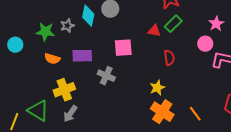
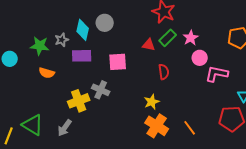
pink star: (216, 24) -> (191, 38), moved
purple rectangle: (82, 56) -> (82, 56), moved
yellow cross: (64, 90) -> (79, 101), moved

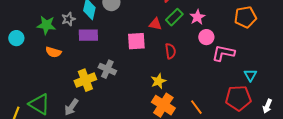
pink square: (118, 62) -> (136, 41), moved

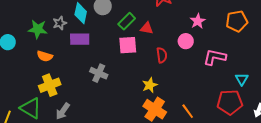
green rectangle: (174, 17) -> (127, 21), moved
pink star: (197, 17) -> (198, 21), moved
pink circle: (206, 37) -> (186, 41), moved
yellow cross: (85, 80) -> (50, 85), moved

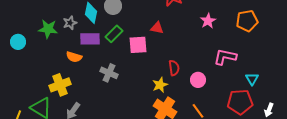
green rectangle: (127, 21) -> (114, 34), moved
pink circle: (186, 41) -> (198, 80), moved
red semicircle: (162, 55) -> (174, 68), moved
orange semicircle: (45, 56) -> (74, 57), moved

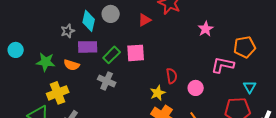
orange pentagon: (247, 21) -> (245, 47), moved
red triangle: (157, 28) -> (145, 20), moved, turned -40
green star: (48, 29) -> (46, 62), moved
green rectangle: (114, 34) -> (112, 55), moved

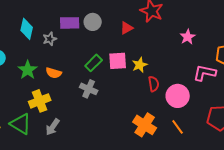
cyan diamond: (89, 21) -> (27, 29), moved
purple rectangle: (88, 47) -> (70, 23), moved
green star: (46, 62) -> (28, 70), turned 30
pink circle: (196, 88) -> (178, 96), size x1.5
yellow star: (158, 93) -> (140, 65), moved

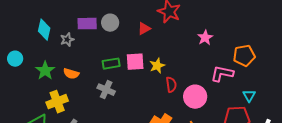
green rectangle: (94, 63) -> (111, 64), turned 36

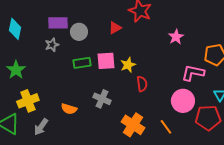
gray circle: (110, 23) -> (79, 32), moved
gray star: (67, 40) -> (52, 45), moved
orange semicircle: (71, 74) -> (69, 109), moved
gray cross: (106, 90) -> (102, 99), moved
pink circle: (195, 97) -> (183, 101), moved

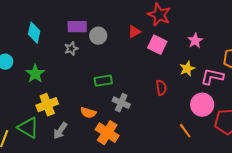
pink square: (106, 61) -> (157, 45), moved, turned 30
green rectangle: (82, 63) -> (103, 81), moved
yellow star: (128, 65) -> (187, 69), moved
orange cross: (133, 125) -> (107, 133), moved

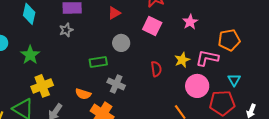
red triangle: (134, 32) -> (114, 13), moved
gray circle: (98, 36) -> (121, 43), moved
yellow star: (187, 69) -> (182, 60), moved

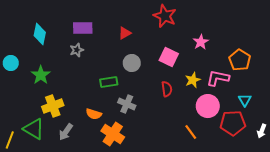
pink square: (152, 26) -> (169, 57), moved
orange pentagon: (229, 40) -> (240, 60), turned -30

